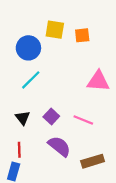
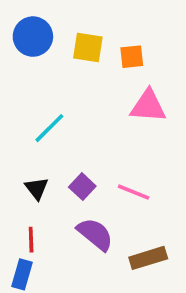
blue circle: (28, 48) -> (33, 37), moved
pink triangle: (98, 81) -> (148, 106), moved

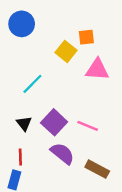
yellow square: (88, 48) -> (66, 51), moved, turned 30
purple square: (82, 187) -> (54, 122), size x1.5
brown rectangle: (148, 258) -> (97, 169), turned 45

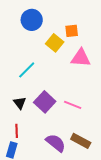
blue circle: (22, 24) -> (32, 20), moved
purple semicircle: (62, 153) -> (56, 143), moved

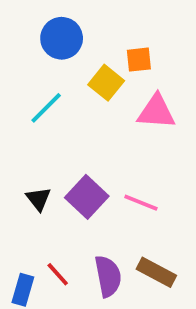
cyan line: (27, 70) -> (46, 108), moved
red line: (17, 131) -> (58, 274), moved, turned -40
purple semicircle: (56, 143) -> (108, 276), turned 40

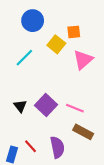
pink triangle: (156, 112) -> (83, 60), turned -45
brown rectangle: (156, 272) -> (83, 132), moved

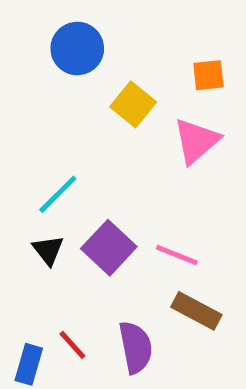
orange square: (74, 32) -> (208, 75), moved
cyan line: (24, 58) -> (58, 194), moved

